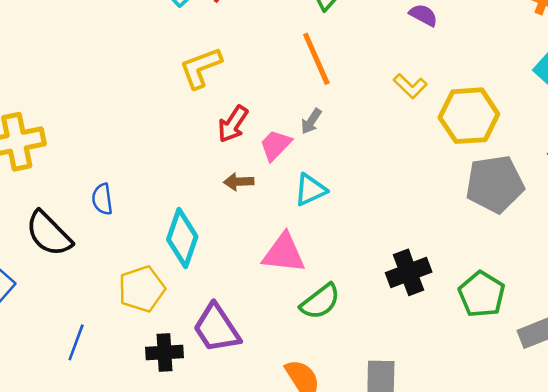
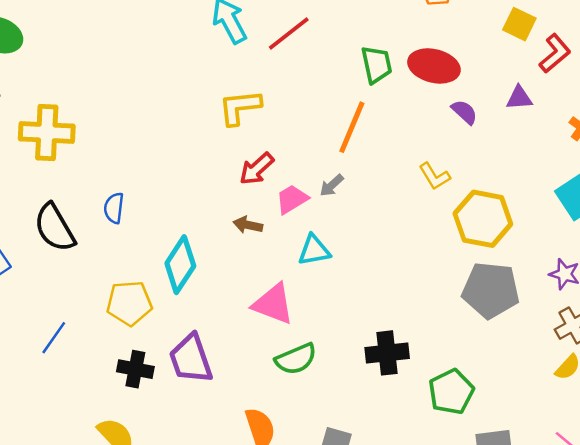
orange line: (316, 59) -> (352, 127), turned 32

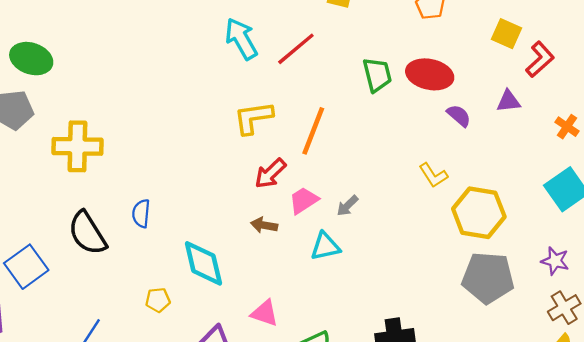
orange line: (352, 127) -> (313, 131), moved
gray arrow: (332, 185) -> (347, 206), moved
cyan diamond: (180, 265) -> (203, 263), turned -45
yellow pentagon: (129, 303) -> (158, 300), size x0.6
pink triangle: (273, 304) -> (265, 313), moved, size x0.7

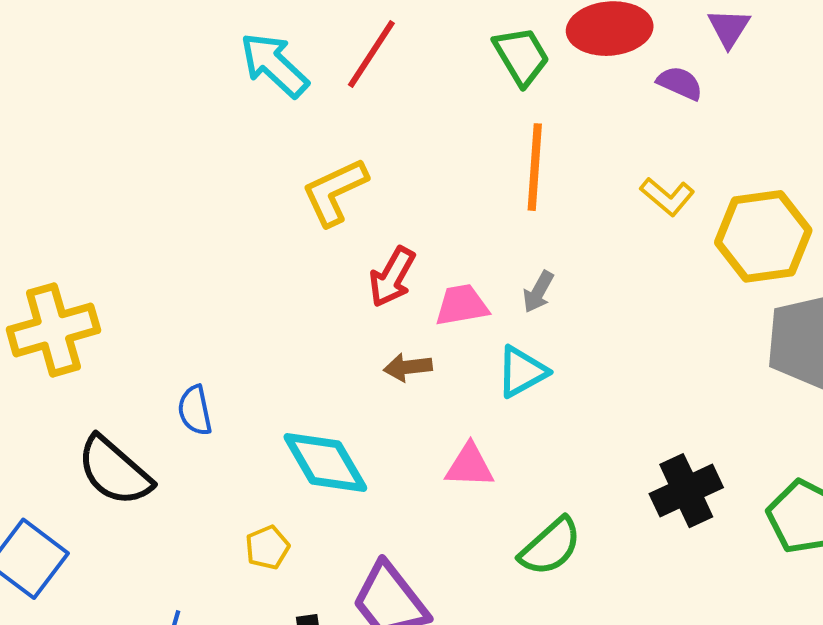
purple triangle: (509, 101) -> (729, 28), moved, turned -35
orange line: (313, 131) -> (535, 167), moved
pink trapezoid: (304, 200) -> (462, 305), turned 40
pink triangle: (265, 313) -> (470, 466), moved

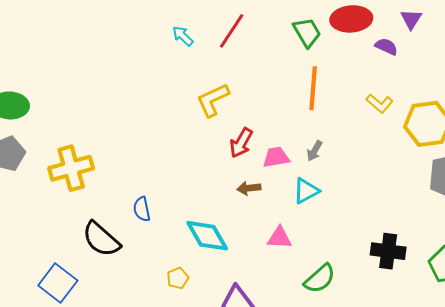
cyan arrow: (274, 65) -> (183, 36), size x0.6
black cross: (686, 491) -> (388, 251), turned 32

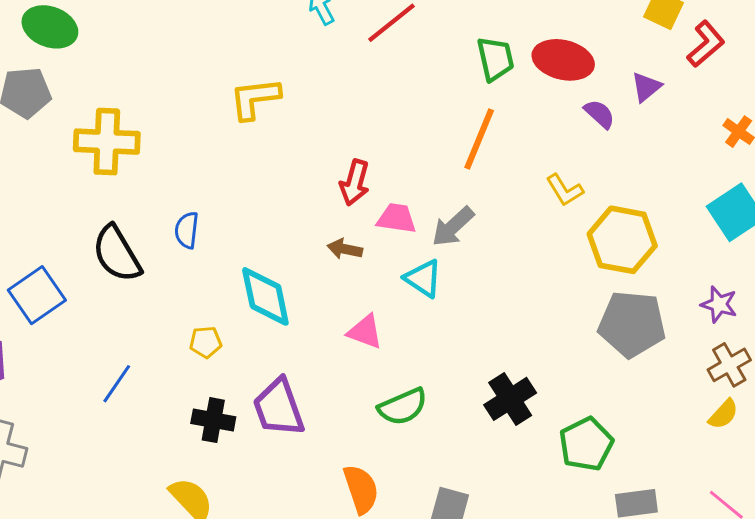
yellow L-shape: (213, 100) -> (255, 98), moved
red arrow: (241, 143) -> (355, 183), turned -32
gray arrow: (315, 151) -> (453, 227), size x1.5
cyan triangle: (306, 191) -> (423, 278), turned 44
black cross: (388, 251) -> (510, 399), turned 32

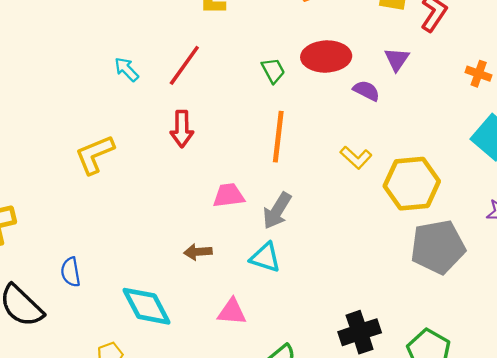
green trapezoid: (495, 59) -> (273, 71), size x0.7
red arrow: (355, 183) -> (182, 129), moved
pink trapezoid: (397, 218) -> (229, 195), moved
black cross: (510, 399) -> (360, 332), turned 30

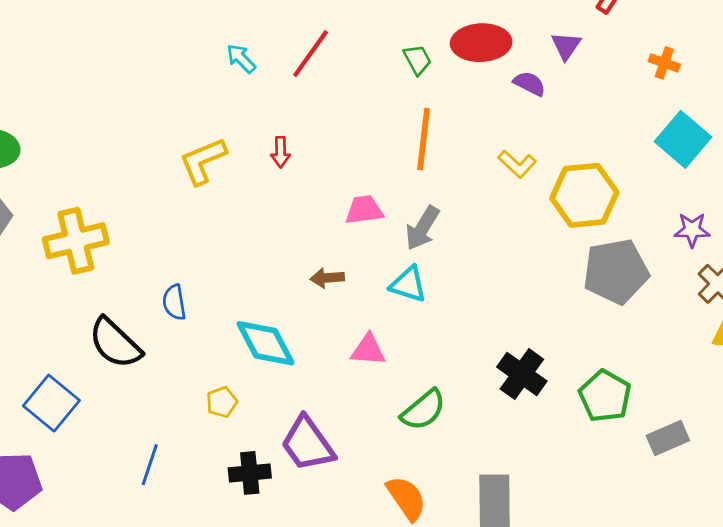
red arrow: (182, 129) -> (281, 152), moved, size x0.7
black cross: (360, 332) -> (522, 374), turned -36

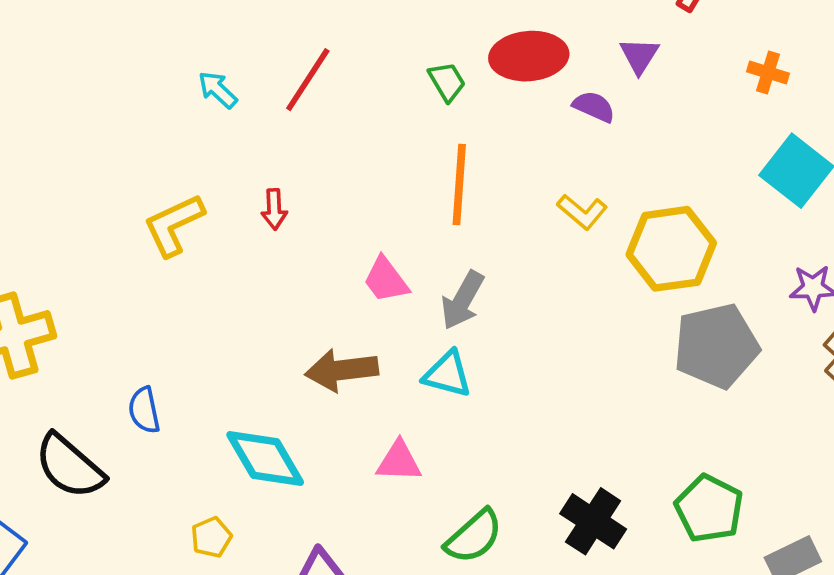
pink trapezoid: (364, 210) -> (386, 280), turned -117
brown arrow: (327, 278) -> (342, 370), size x1.6
black cross: (522, 374) -> (593, 521), moved

